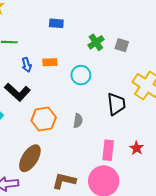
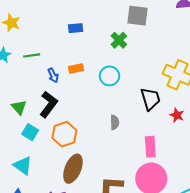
gray square: (122, 45) -> (138, 16), moved, size x1.5
black L-shape: (17, 92) -> (49, 104), turned -85
orange hexagon: (44, 119) -> (64, 134), moved
red star: (137, 148) -> (177, 115), moved

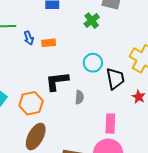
blue arrow: (53, 75) -> (29, 38), moved
cyan circle: (110, 76) -> (93, 63), moved
black L-shape: (49, 104) -> (57, 81), moved, turned -140

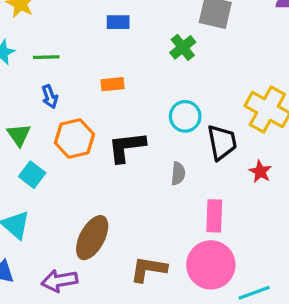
blue arrow: (29, 38) -> (50, 97), moved
gray semicircle: (79, 97) -> (178, 173), moved
orange hexagon: (31, 103) -> (74, 139), moved

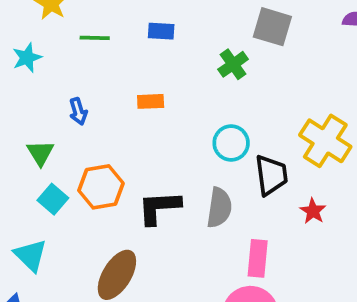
green line: (46, 57) -> (95, 38), moved
orange hexagon: (74, 139) -> (101, 187), moved
black L-shape: (127, 147) -> (159, 208), moved
gray semicircle: (178, 173) -> (219, 208), size x1.5

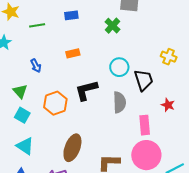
yellow cross: (325, 141) -> (169, 57), size x0.6
cyan square: (53, 199) -> (22, 115), moved
black L-shape: (159, 208) -> (86, 90), moved
red star: (313, 211) -> (168, 105), moved

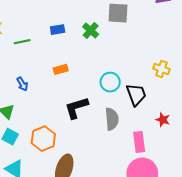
green cross: (113, 26) -> (91, 31), moved
orange hexagon: (55, 103) -> (43, 139), moved

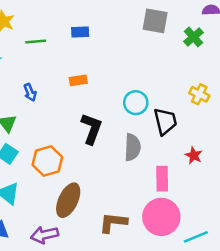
green cross: (91, 31) -> (194, 37), moved
black L-shape: (76, 108) -> (92, 129), turned 120

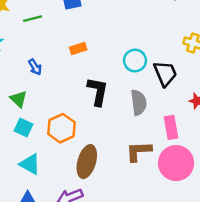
brown L-shape: (113, 223) -> (139, 151), moved

